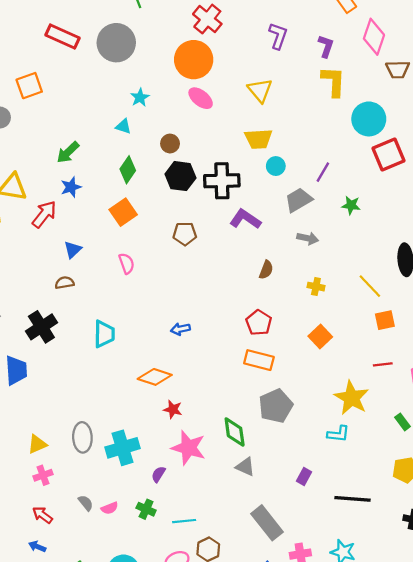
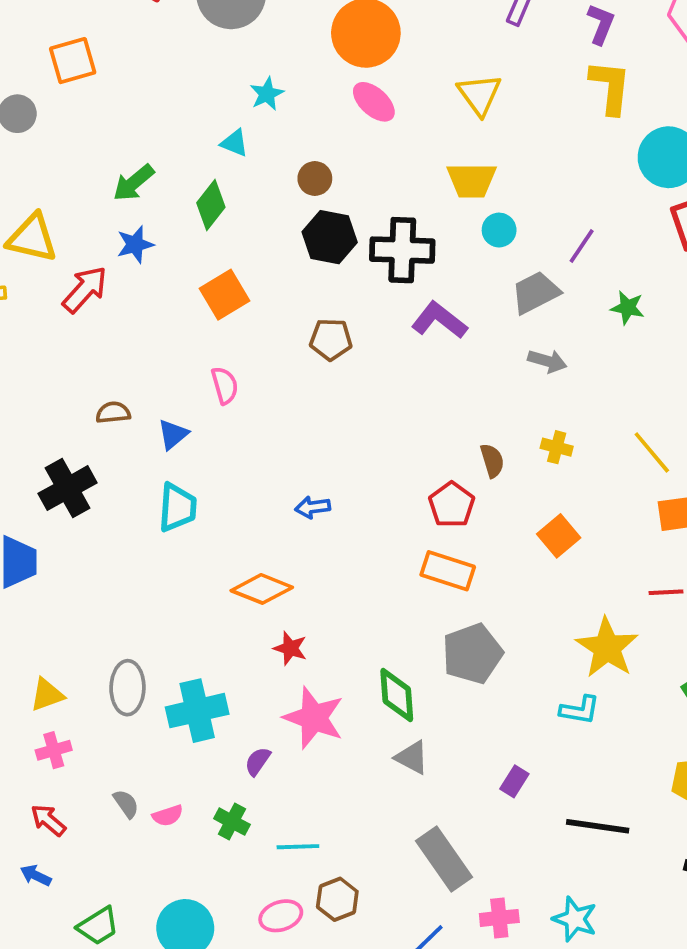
green diamond: (128, 170) -> (211, 205), moved
blue triangle: (73, 250) -> (173, 434), moved
brown semicircle: (266, 270) -> (492, 461), moved, turned -42

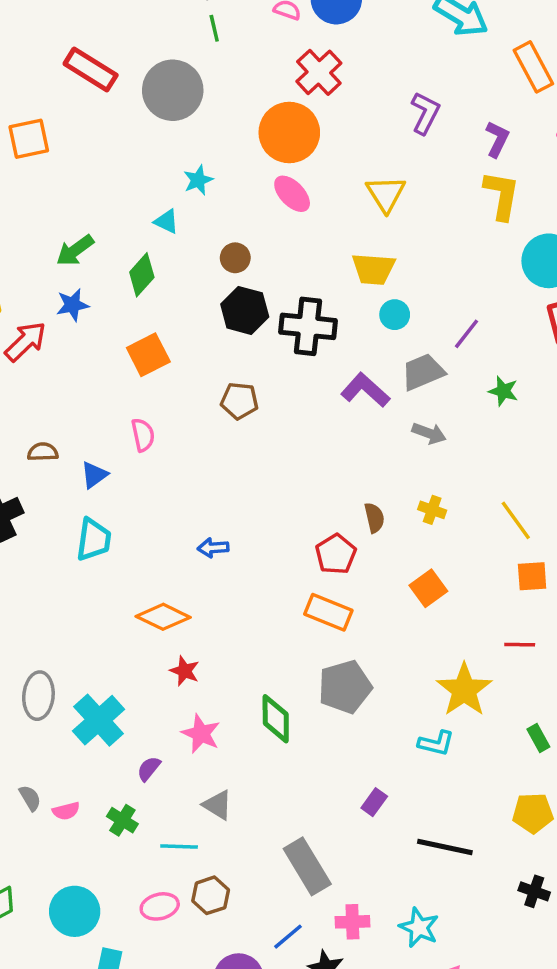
purple L-shape: (439, 320) -> (365, 390), moved
cyan cross: (197, 711) -> (99, 720), turned -33
pink star: (314, 718) -> (201, 734), size x0.7
gray triangle: (412, 757) -> (218, 805), moved

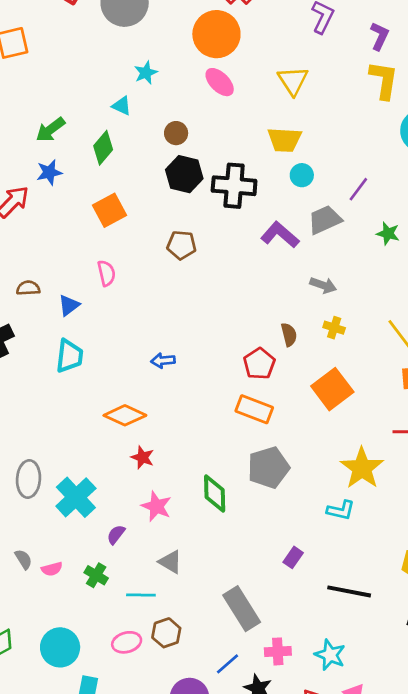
gray arrow: (429, 433) -> (323, 285), moved
orange square: (428, 588) -> (332, 389), size x1.4

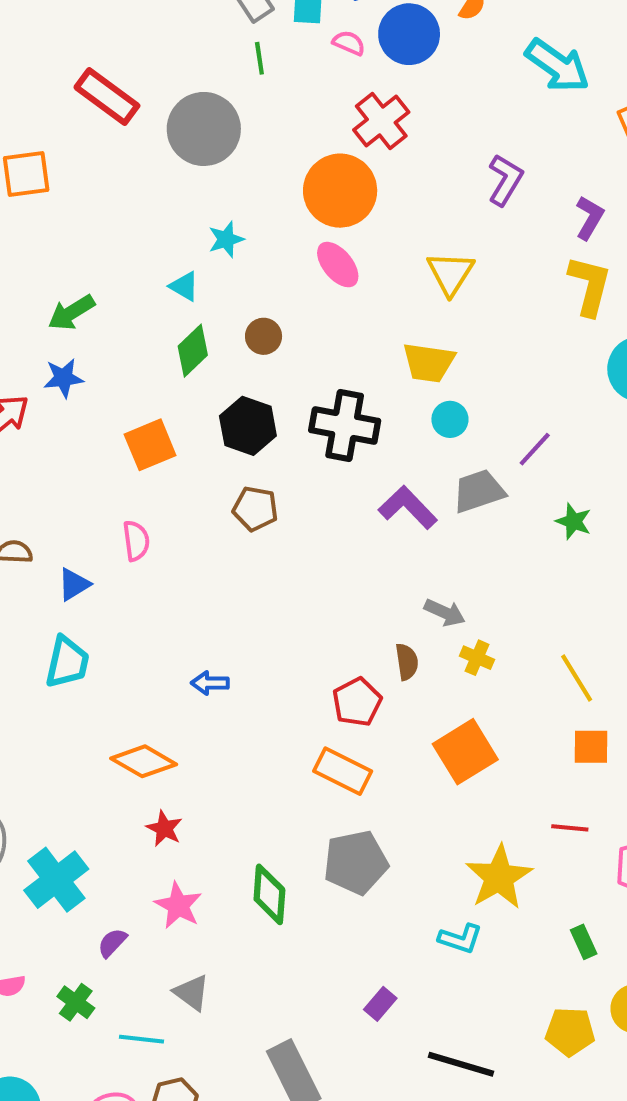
green diamond: (103, 148) -> (193, 351), moved
black hexagon: (184, 174) -> (248, 426), moved
gray arrow: (323, 285) -> (445, 613), moved

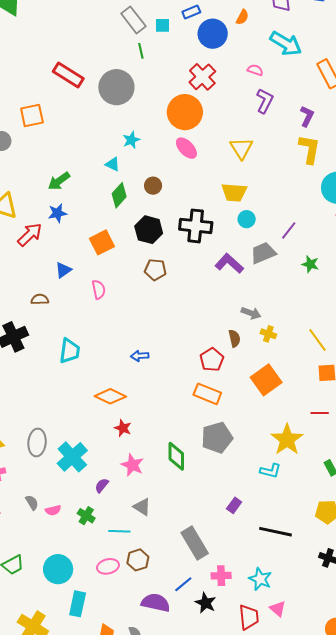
pink semicircle: (349, 43) -> (255, 70), moved
blue triangle: (74, 584) -> (63, 270), moved

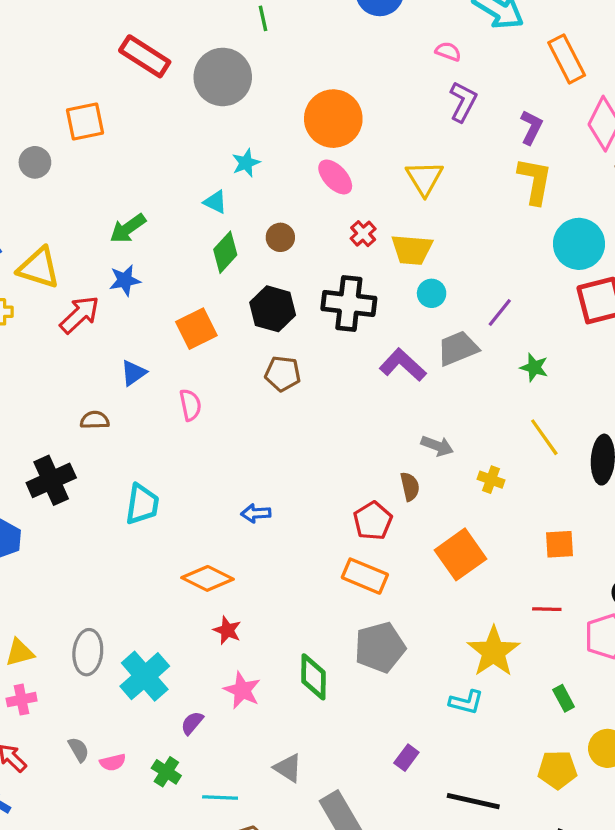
red cross: (202, 77) -> (363, 234), moved, size x0.6
yellow cross: (268, 334) -> (491, 480), moved
yellow line: (317, 340) -> (544, 437), moved
gray triangle: (142, 507) -> (288, 768), moved

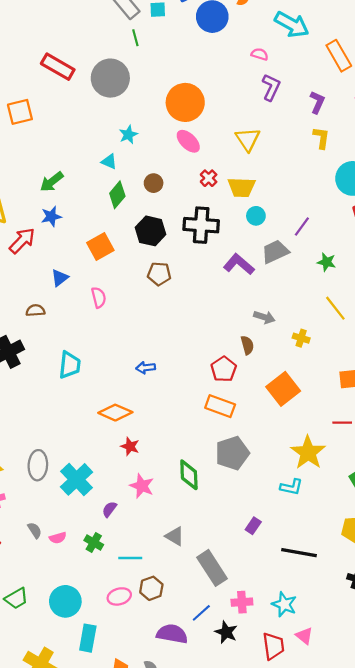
yellow L-shape: (535, 181) -> (321, 138), size x0.7

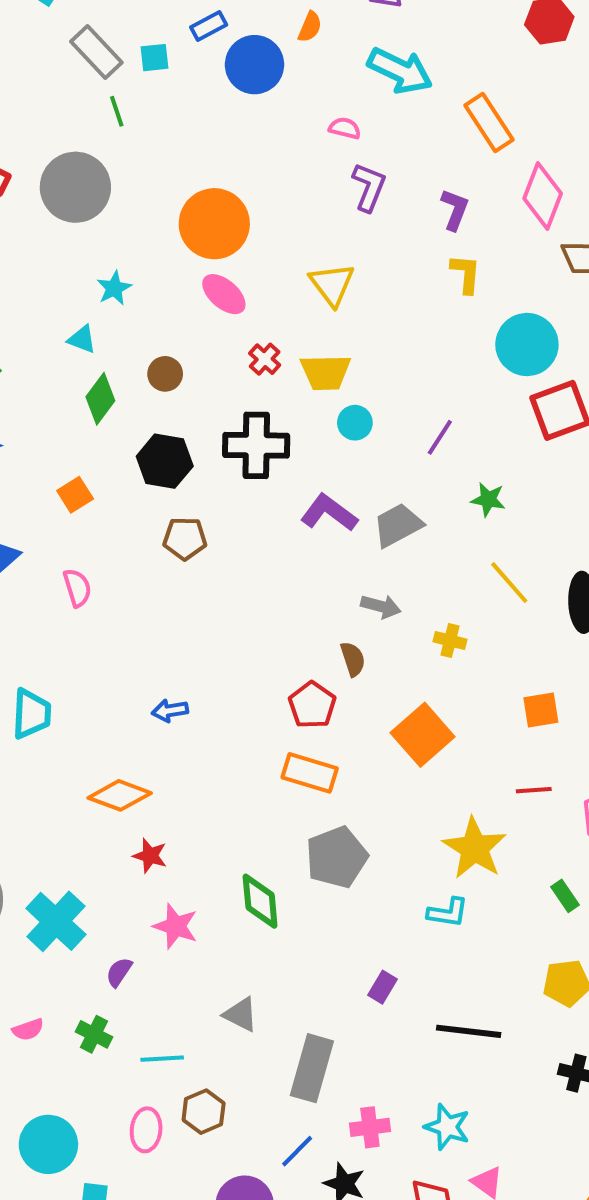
orange square: (100, 246) -> (75, 495), size x0.7
gray trapezoid: (275, 252) -> (398, 525), moved
gray rectangle: (212, 568) -> (312, 1068), turned 52
pink ellipse: (119, 596) -> (146, 1130), turned -65

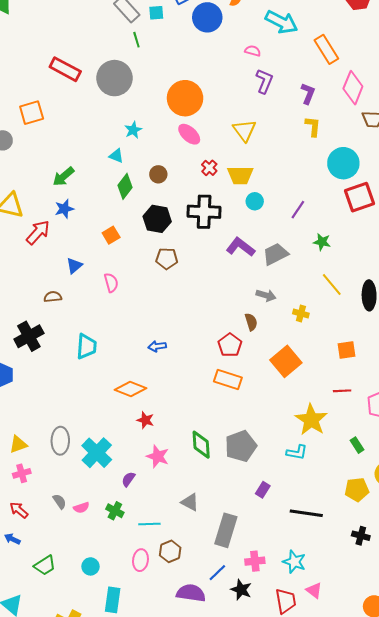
gray pentagon: (337, 857) -> (241, 446), moved
cyan circle: (48, 1144) -> (91, 566), size x0.6

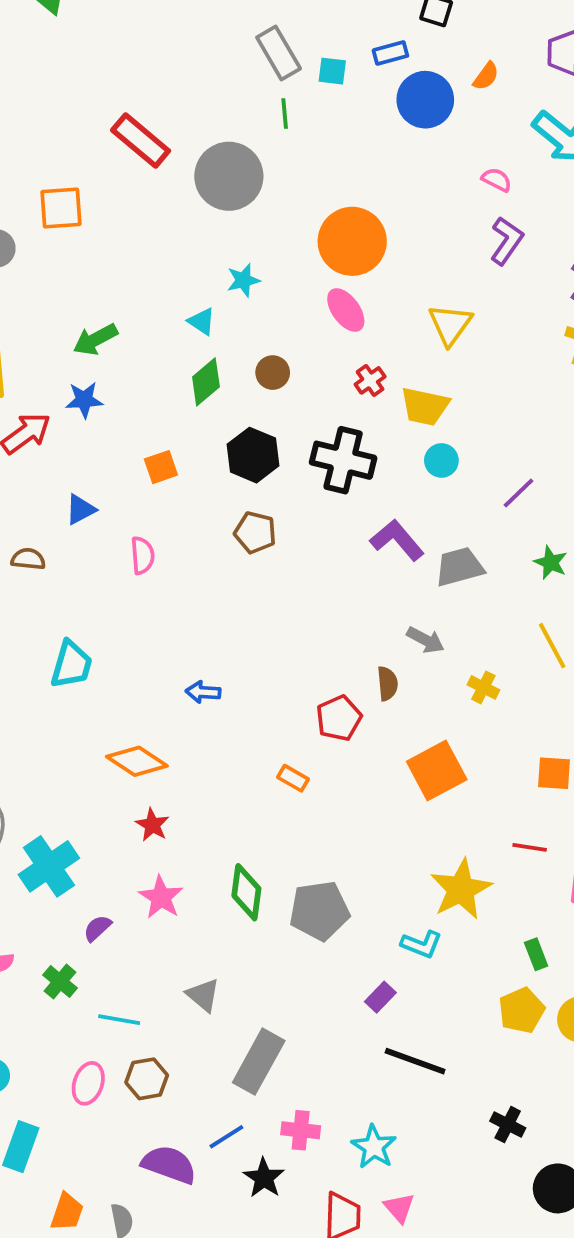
orange rectangle: (228, 380) -> (293, 778), moved, size x0.6
purple rectangle: (263, 490) -> (380, 997), moved
yellow pentagon: (357, 490) -> (522, 1010), moved, turned -30

